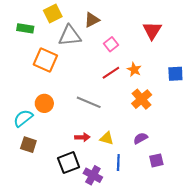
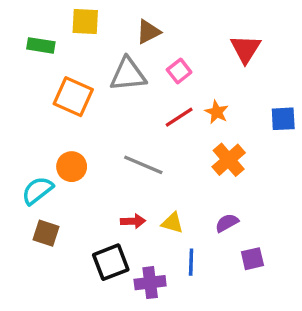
yellow square: (53, 14) -> (85, 22), turned 30
gray triangle: (70, 36) -> (128, 74), moved
purple cross: (93, 175) -> (150, 283), turned -36

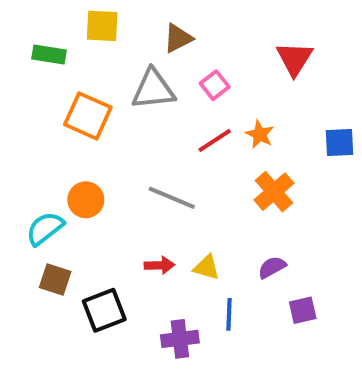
black square: (111, 262) -> (104, 310), moved

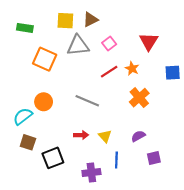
yellow square: (102, 26) -> (65, 21), moved
red triangle: (294, 59) -> (149, 41), moved
yellow triangle: (207, 267) -> (105, 136), turned 32

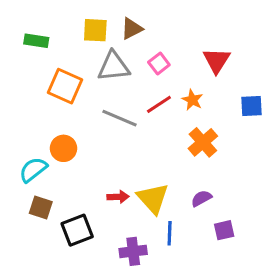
gray line: (87, 101) -> (120, 118), moved
yellow triangle: (105, 136) -> (153, 198), size x1.6

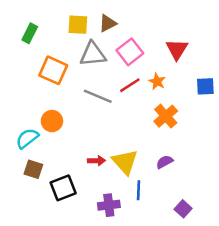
green rectangle: (36, 41) -> (30, 33), turned -72
pink square: (159, 63) -> (130, 52), size x1.5
purple square: (224, 230) -> (183, 209), moved, turned -35

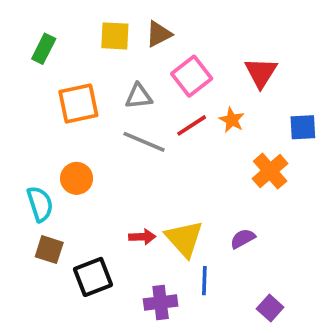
gray triangle: (93, 54) -> (139, 96), moved, size x0.7
orange square: (53, 70) -> (78, 104), turned -36
orange cross: (166, 116) -> (270, 171), moved
cyan semicircle: (27, 138) -> (40, 204), turned 110

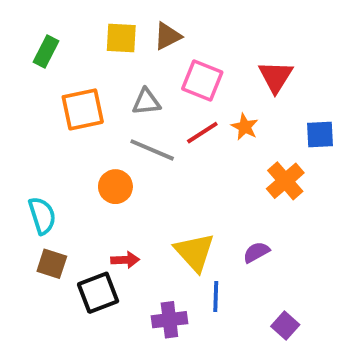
pink square: (192, 76) -> (202, 81), turned -30
orange circle: (77, 178) -> (115, 187), moved
red arrow: (142, 237) -> (125, 260), moved

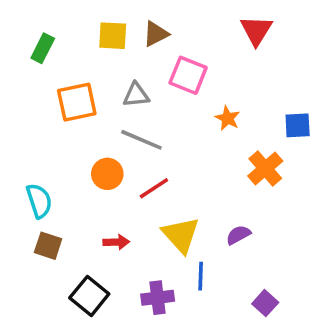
red triangle: (276, 77) -> (256, 30), moved
red line: (202, 133) -> (154, 188), moved
black square: (98, 293) -> (89, 296), moved, turned -30

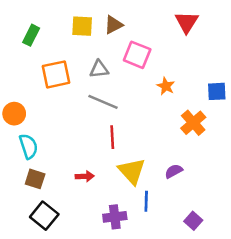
orange circle: (107, 174) -> (14, 114), moved
red line: (154, 188) -> (112, 137), turned -60
black square: (89, 296) -> (44, 216), moved

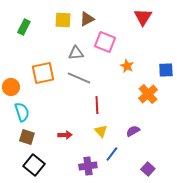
orange square: (56, 74) -> (43, 73), moved
red line: (112, 137) -> (97, 105), moved
yellow triangle: (132, 171) -> (101, 131), size x0.6
blue line: (146, 201) -> (112, 154), turned 35

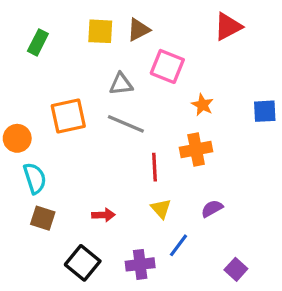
red triangle: (143, 17) -> (228, 27), turned 30
orange cross: (148, 94) -> (196, 149), moved, turned 30
black square: (34, 165) -> (83, 263), moved

